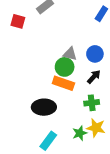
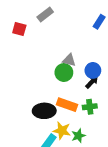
blue circle: (95, 54) -> (93, 70), moved
orange rectangle: (63, 83) -> (67, 105), moved
yellow star: (96, 128) -> (62, 131), moved

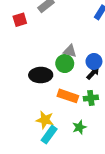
red square: (19, 29) -> (20, 20), turned -32
black ellipse: (44, 111) -> (41, 75), moved
yellow star: (62, 131) -> (45, 120), moved

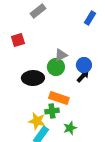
red square: (20, 20) -> (18, 40), moved
gray triangle: (70, 51) -> (61, 55), turned -40
green cross: (91, 98) -> (52, 111), moved

